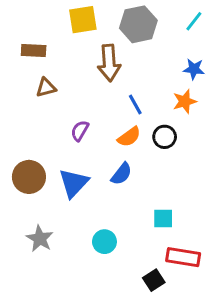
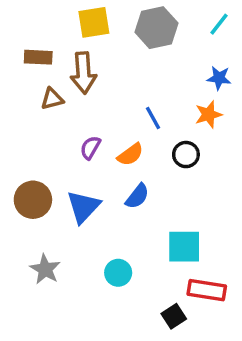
brown arrow: (109, 63) -> (83, 73), moved
orange semicircle: (129, 137) -> (130, 155), moved
cyan square: (163, 219) -> (184, 247), size x1.5

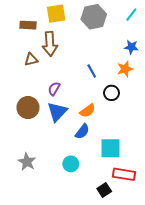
brown rectangle: (38, 57) -> (28, 25), moved
orange semicircle: (130, 155) -> (87, 111), moved
blue semicircle: (137, 196) -> (82, 132), moved
brown circle: (33, 200) -> (28, 108), moved
blue triangle: (83, 207) -> (57, 112), moved

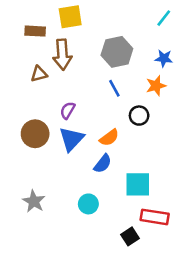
gray hexagon: (94, 17) -> (117, 52), moved

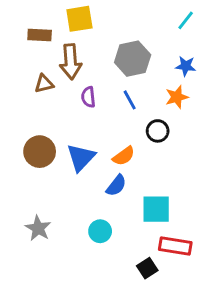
purple semicircle: (68, 110) -> (88, 97), moved, turned -36

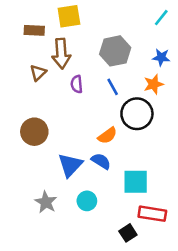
brown triangle: (44, 84) -> (38, 73), turned -30
black circle: (158, 131) -> (137, 114), size x1.6
blue triangle: (81, 157) -> (70, 165), moved
blue semicircle: (116, 186) -> (101, 161), turned -96
gray star: (38, 228) -> (46, 202), moved

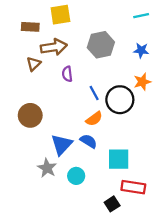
cyan line: (161, 18) -> (141, 16), turned 40
brown arrow: (61, 53) -> (54, 47), turned -95
orange star: (154, 84) -> (142, 82), moved
blue line: (113, 87) -> (94, 93), moved
gray star: (46, 202) -> (47, 168), moved

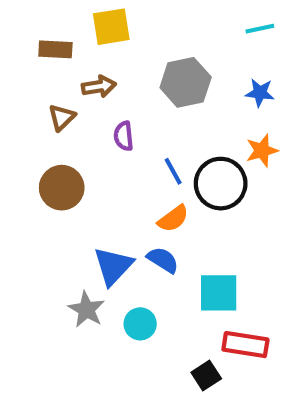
brown arrow: (54, 47) -> (99, 87), size x0.7
brown circle: (30, 115) -> (62, 188), moved

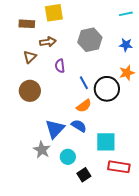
black square: (206, 376) -> (84, 175), moved

